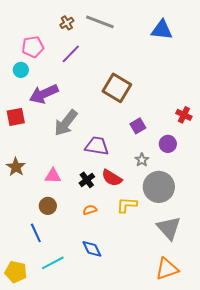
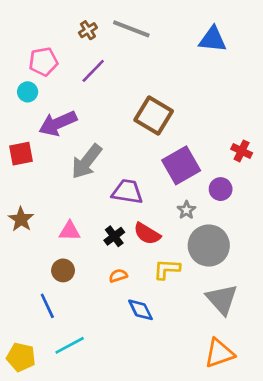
purple square: (138, 126) -> (181, 165), size x1.8
blue diamond: (92, 249) -> (140, 310), moved

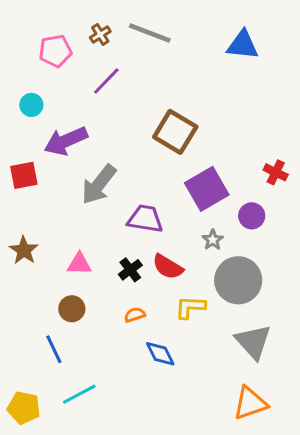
pink pentagon: (43, 62) -> (55, 51), moved

